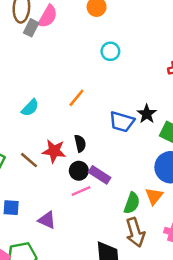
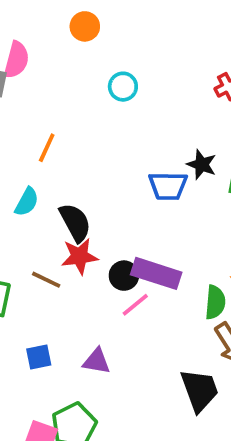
orange line: (76, 98) -> (47, 148), moved
black semicircle: (80, 143) -> (75, 222), moved, size x1.5
purple rectangle: (100, 175) -> (156, 273), size x1.4

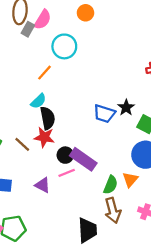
cyan circle: (123, 87) -> (64, 46), moved, size x1.5
cyan semicircle: (27, 202) -> (38, 101), moved
purple triangle: (97, 361) -> (43, 185), moved

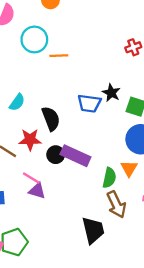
orange line: (44, 73) -> (59, 56), moved, turned 56
black semicircle: (48, 118) -> (51, 119), moved
pink line: (67, 173) -> (31, 178), moved, turned 63

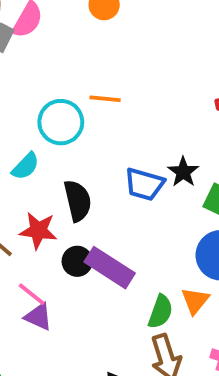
cyan circle: (34, 39) -> (61, 122), moved

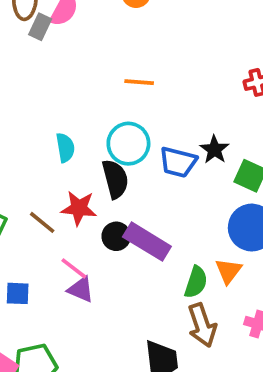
cyan circle: (61, 122) -> (128, 144), moved
cyan semicircle: (25, 166) -> (65, 148), turned -52

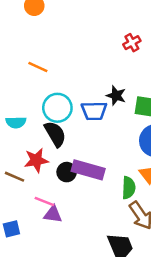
orange line: (139, 82) -> (38, 67), moved, turned 36
cyan semicircle: (65, 148) -> (16, 122), turned 114

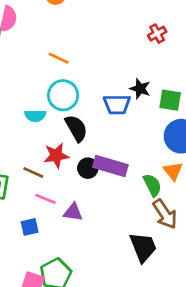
cyan circle: (57, 108) -> (63, 95), moved
green semicircle: (129, 188) -> (152, 185), turned -30
pink line: (44, 202) -> (45, 199), moved

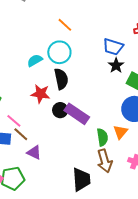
blue trapezoid: (117, 104) -> (113, 47), moved
cyan semicircle: (35, 116) -> (35, 60), turned 133
brown line: (33, 173) -> (21, 134), moved
pink line: (45, 199) -> (14, 121), moved
purple triangle: (73, 212) -> (34, 152), moved

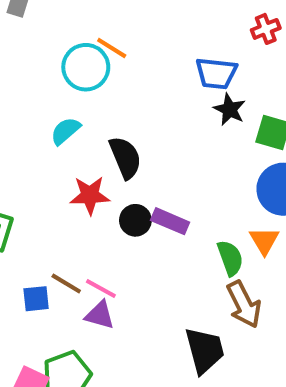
cyan circle: (59, 52) -> (86, 67), moved
purple rectangle: (77, 114) -> (170, 221), size x0.7
pink line: (14, 121) -> (101, 289), moved

